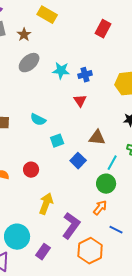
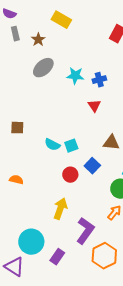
cyan semicircle: (38, 120) -> (52, 145), moved
red circle: (31, 170) -> (70, 175), moved

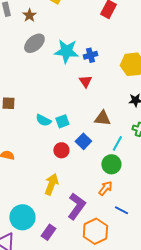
cyan star: (75, 76) -> (66, 51), size x1.4

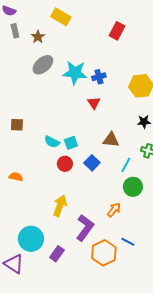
red circle: (61, 150) -> (65, 164), moved
green circle: (111, 164) -> (133, 187), moved
blue line: (121, 210) -> (128, 242), moved

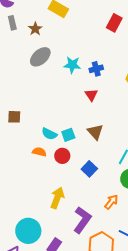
cyan star: (75, 73) -> (72, 65), size x0.7
brown triangle: (111, 140) -> (95, 132), moved, turned 42
blue square: (92, 163) -> (89, 169), moved
orange semicircle: (16, 177) -> (39, 152), moved

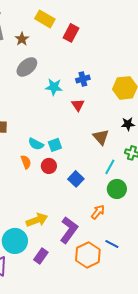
red rectangle: (114, 23) -> (71, 33), moved
cyan star: (72, 65) -> (54, 87), moved
brown triangle: (95, 132) -> (101, 137), moved
orange semicircle: (39, 152) -> (26, 162), turned 56
yellow arrow: (57, 198) -> (37, 220), moved, turned 50

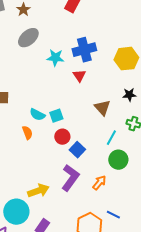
blue cross: (83, 79) -> (84, 50), size x1.6
red circle: (49, 166) -> (62, 137), moved
purple L-shape: (69, 230) -> (70, 178), moved

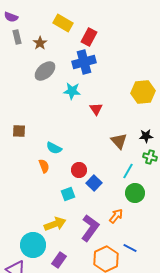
blue cross: (84, 50) -> (84, 62), moved
black star: (129, 95) -> (146, 136), moved
cyan square: (56, 116) -> (68, 194), moved
purple L-shape: (70, 178) -> (90, 228), moved

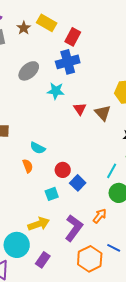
brown star: (40, 43) -> (24, 28), moved
brown triangle: (119, 141) -> (103, 113), moved

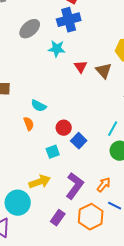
orange arrow: (100, 216) -> (104, 185), moved
purple rectangle: (43, 260) -> (58, 218), moved

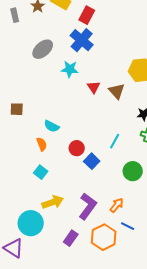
blue cross: (69, 20) -> (82, 40), turned -35
cyan line: (113, 129) -> (115, 141), moved
cyan square: (53, 152) -> (41, 172), moved, turned -32

